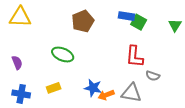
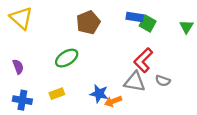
yellow triangle: (20, 17) -> (21, 18), turned 40
green ellipse: (63, 55) -> (67, 58), turned -55
red L-shape: (134, 57) -> (143, 60), turned 40
gray triangle: (131, 93) -> (135, 82), moved

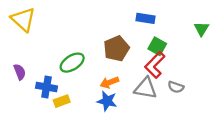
brown pentagon: (88, 22) -> (116, 49), moved
green square: (148, 23) -> (157, 46), moved
blue cross: (22, 100) -> (46, 87), moved
orange arrow: (113, 101) -> (109, 82), moved

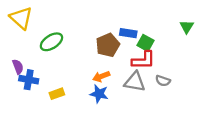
blue rectangle: (146, 18) -> (128, 33), moved
green ellipse: (72, 63) -> (51, 42), moved
red L-shape: (155, 65) -> (143, 60), turned -135
blue cross: (46, 87) -> (29, 80), moved

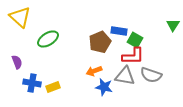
blue cross: (29, 80) -> (32, 83), moved
gray semicircle: (163, 81) -> (151, 75), size x1.5
blue star: (99, 94) -> (104, 87), moved

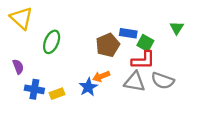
green triangle: (173, 25) -> (177, 28), moved
green ellipse: (48, 39) -> (52, 42), turned -35
blue star: (104, 87) -> (88, 87), moved, turned 30

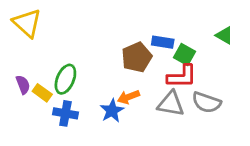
green triangle: (177, 28) -> (224, 35), turned -32
green ellipse: (52, 42) -> (65, 79), moved
blue cross: (34, 89) -> (65, 113), moved
yellow rectangle: (57, 94) -> (42, 93), moved, turned 56

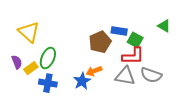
yellow triangle: (27, 23) -> (29, 32), moved
yellow rectangle: (42, 93) -> (31, 68), turned -72

